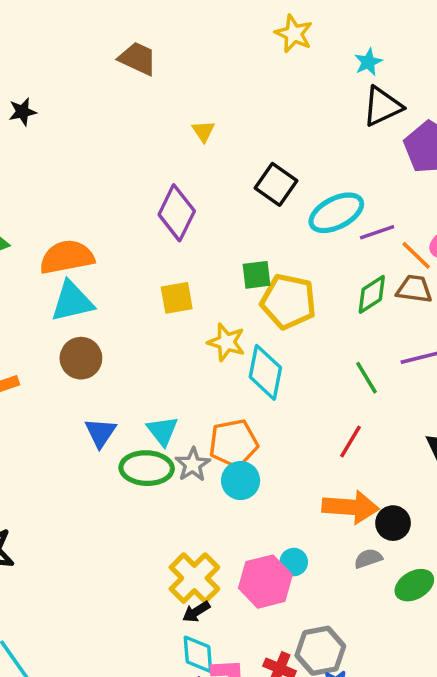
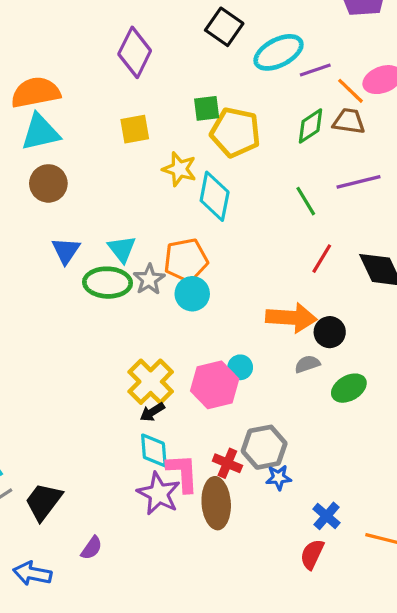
red line: (350, 441) -> (322, 259), moved

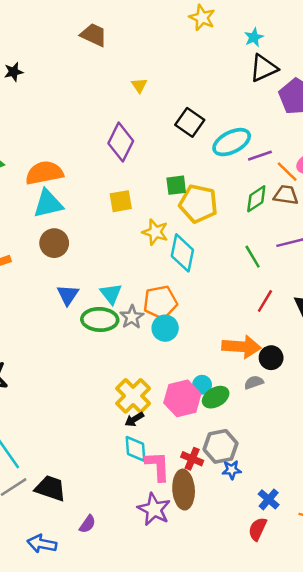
green ellipse: (349, 388) -> (216, 397), moved
purple star: (159, 494) -> (154, 509), moved
black trapezoid: (44, 502) -> (50, 488), turned 72

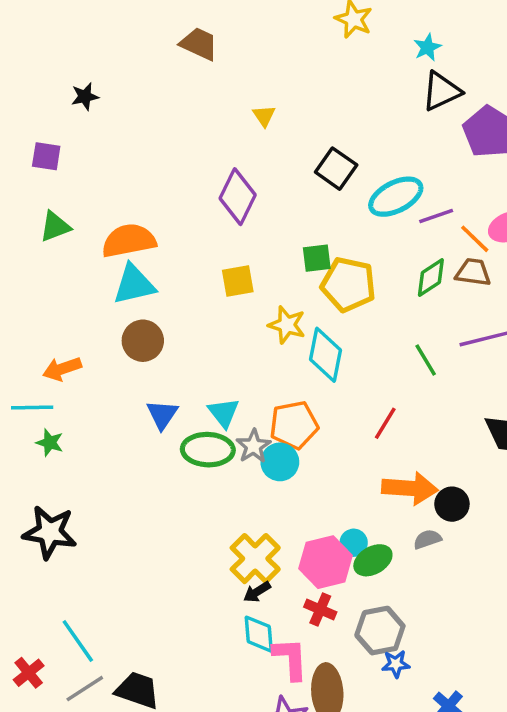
red line: (265, 301) -> (385, 423), moved
cyan circle: (165, 328) -> (280, 462), moved
red cross: (192, 459) -> (320, 609), moved

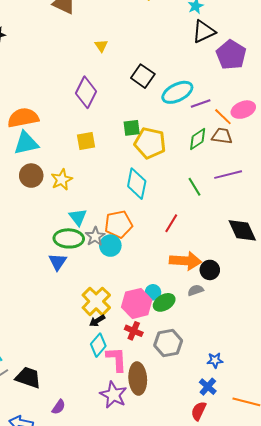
yellow star: (287, 325) -> (62, 180), moved, turned 30
blue triangle: (162, 414) -> (58, 262), moved
cyan diamond: (259, 634) -> (98, 345), turned 45
blue star: (396, 664) -> (215, 360), moved

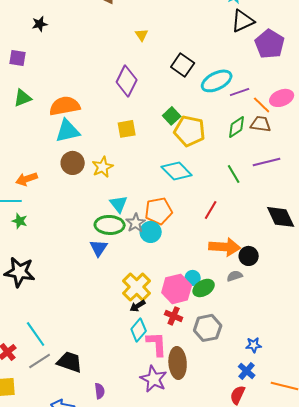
green square: (132, 128) -> (172, 116), turned -36
cyan diamond: (137, 184) -> (177, 171), turned -56
purple semicircle: (59, 407) -> (100, 391), turned -42

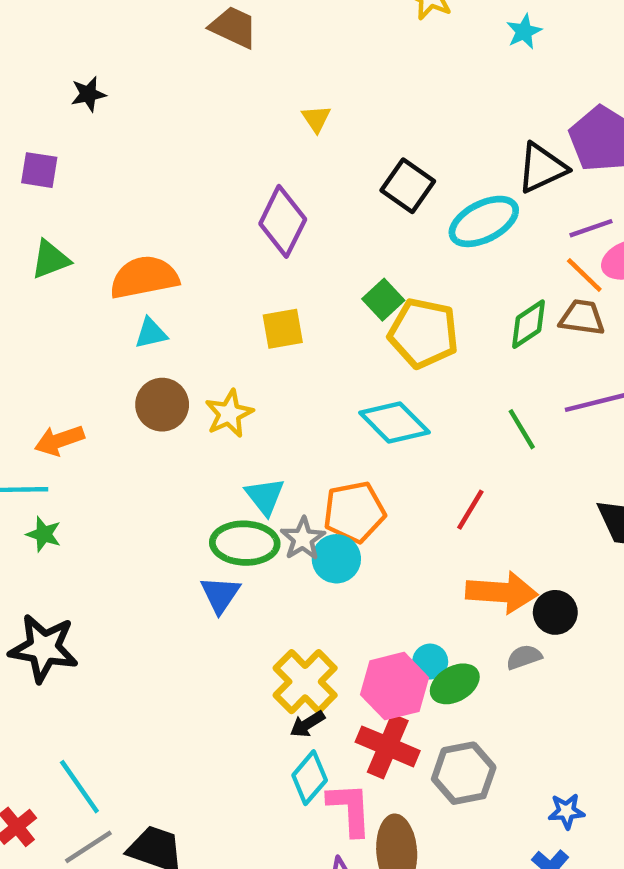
black triangle: (243, 21) -> (542, 168), moved
purple line: (240, 92) -> (591, 228), moved
cyan triangle: (68, 131) -> (151, 333), size x0.6
red cross: (174, 316) -> (388, 746), size x1.5

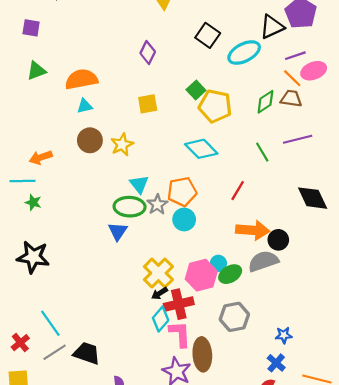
purple diamond: (283, 221) -> (148, 53), size x0.7
cyan circle: (336, 559) -> (184, 219), moved
gray semicircle: (524, 657) -> (263, 261), size x1.8
red cross: (388, 746) -> (179, 304), moved, turned -36

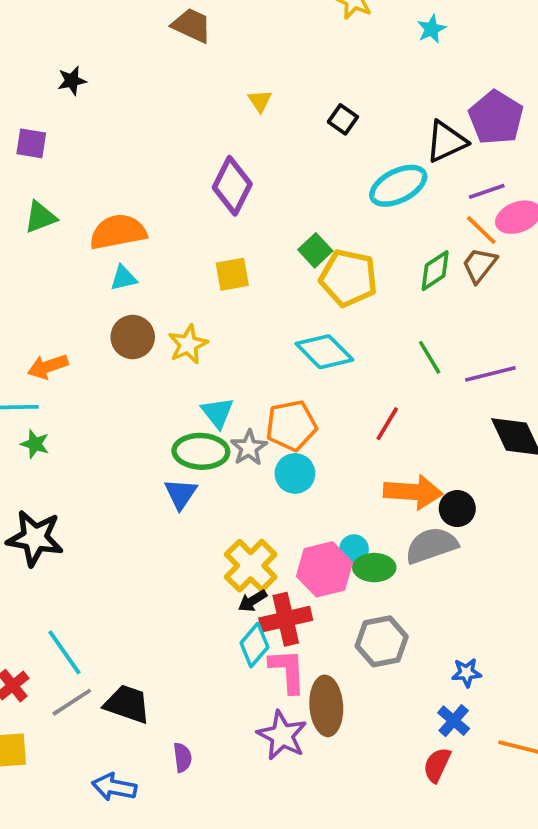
black square: (208, 35) -> (343, 119), moved, size x0.7
purple diamond: (148, 53) -> (232, 186), size x1.4
brown trapezoid: (291, 99) -> (479, 265), turned -60
purple line: (298, 139) -> (490, 374), moved
green ellipse: (230, 274) -> (374, 568), turned 30

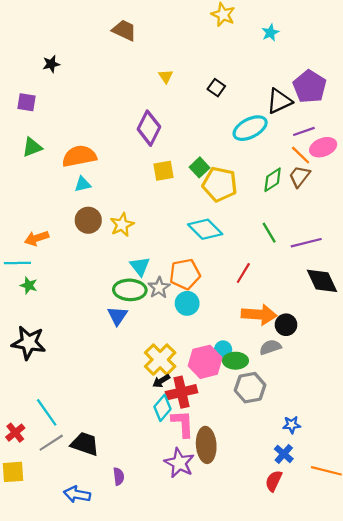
yellow square: (232, 274) -> (164, 171), moved
gray semicircle: (431, 545) -> (270, 347), size x0.7
gray hexagon: (382, 641) -> (250, 388), moved

